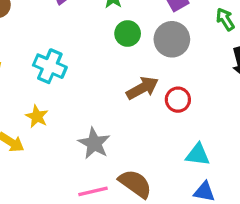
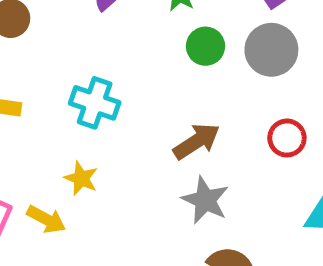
brown arrow: (142, 88) -> (197, 141), moved
gray star: (94, 143) -> (205, 200), moved

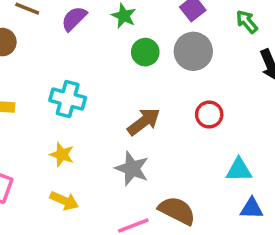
gray star: (205, 200) -> (132, 169), moved
yellow arrow: (46, 219) -> (64, 201), moved

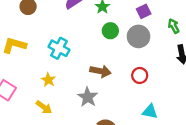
brown arrow: (144, 122) -> (100, 71), turned 36

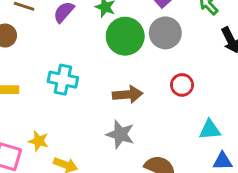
green circle: (110, 31) -> (125, 36), size x1.6
yellow star: (48, 80) -> (39, 141), moved

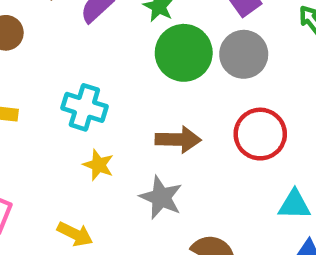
red circle: (182, 85) -> (260, 134), size x1.5
yellow star: (39, 141) -> (98, 165), moved

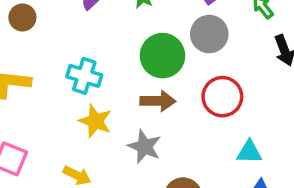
green circle: (184, 53) -> (162, 56), moved
yellow star: (98, 165) -> (95, 121), size x1.4

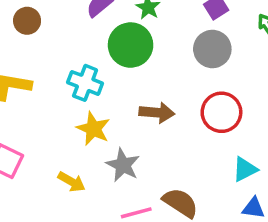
green circle: (162, 56) -> (131, 45), moved
gray star: (145, 147) -> (123, 165), moved
cyan triangle: (249, 152) -> (245, 169), turned -32

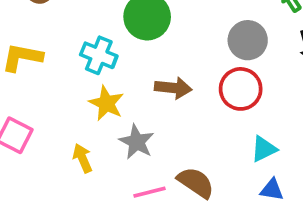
gray circle: (212, 49) -> (248, 40), moved
yellow arrow: (71, 182) -> (82, 158), turned -144

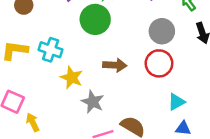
cyan cross: (99, 55) -> (51, 50), moved
yellow arrow: (82, 158) -> (33, 122), moved

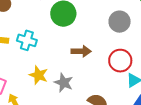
red circle: (159, 63) -> (120, 61), moved
yellow star: (72, 78) -> (39, 75), moved

